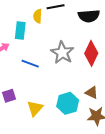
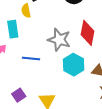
cyan hexagon: (68, 103) -> (74, 65), moved

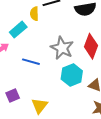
cyan rectangle: (13, 29) -> (18, 30), turned 48

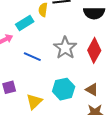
cyan hexagon: (72, 75) -> (64, 89), moved

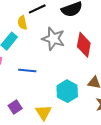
gray star: (65, 48) -> (53, 39), moved

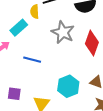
purple square: (15, 107) -> (14, 94), turned 32

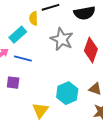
blue line: (32, 60) -> (23, 59), moved
purple square: (14, 94) -> (13, 83), moved

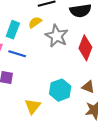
yellow semicircle: (34, 18) -> (35, 22), moved, turned 56
cyan rectangle: (18, 35) -> (13, 30), turned -30

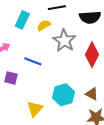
cyan rectangle: (13, 30) -> (22, 20), moved
blue line: (17, 54) -> (33, 61), moved

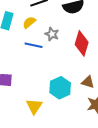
gray star: (64, 41) -> (52, 34), size x0.6
blue line: (33, 61) -> (34, 45), moved

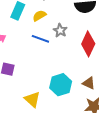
yellow triangle: (34, 106) -> (32, 99), turned -30

